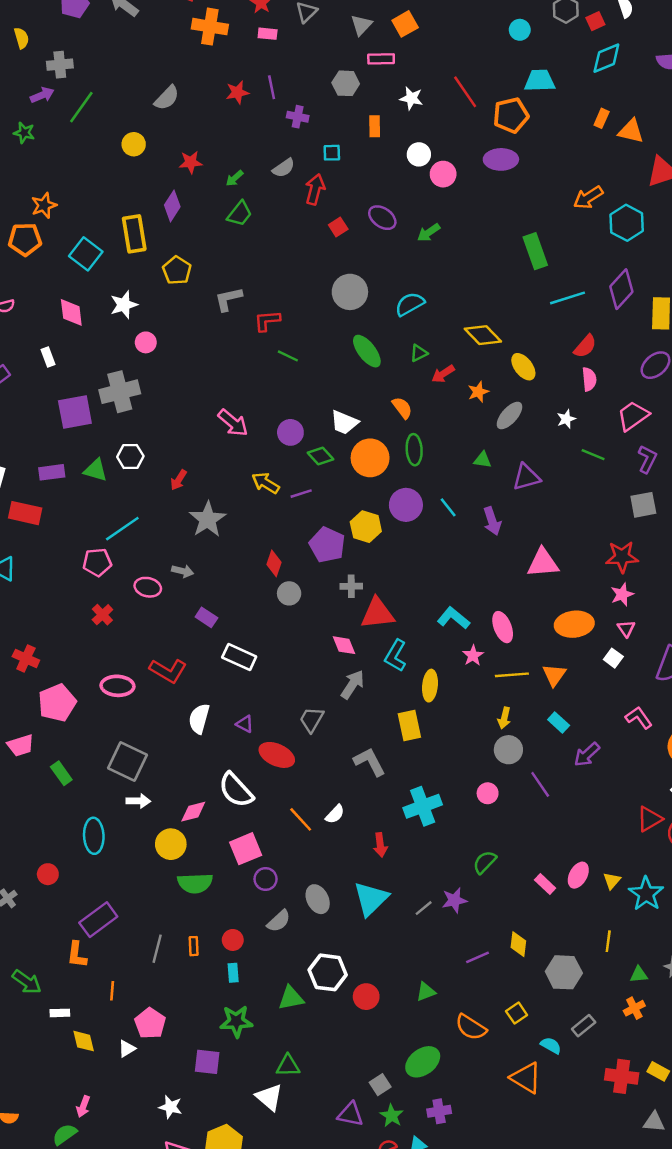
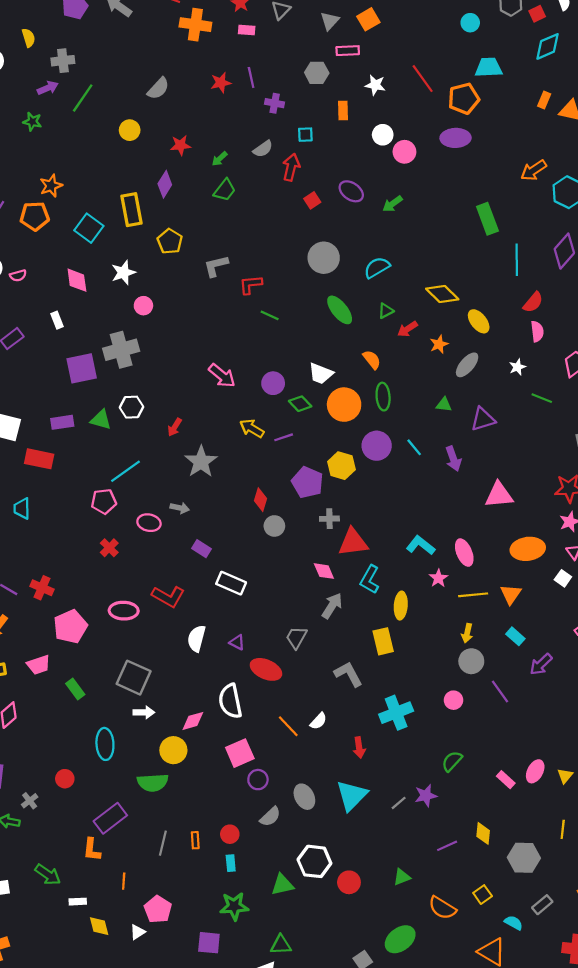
cyan line: (568, 298) -> (517, 260), turned -72
white semicircle: (236, 790) -> (230, 701), turned 32
green semicircle: (195, 883) -> (153, 783), moved

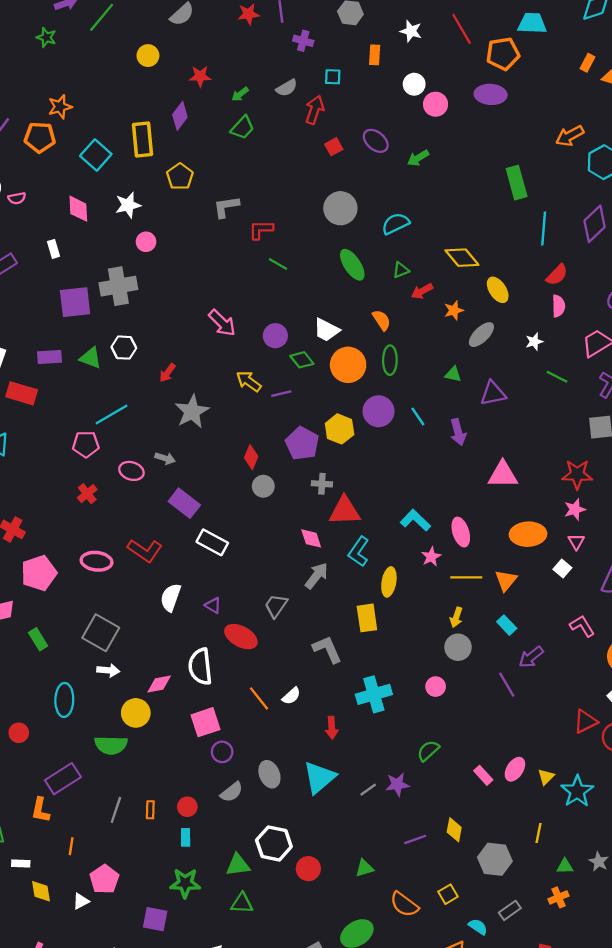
purple rectangle: (202, 549) -> (184, 503), size x1.5
purple line: (500, 691) -> (507, 685), moved
green triangle: (281, 945) -> (242, 903), moved

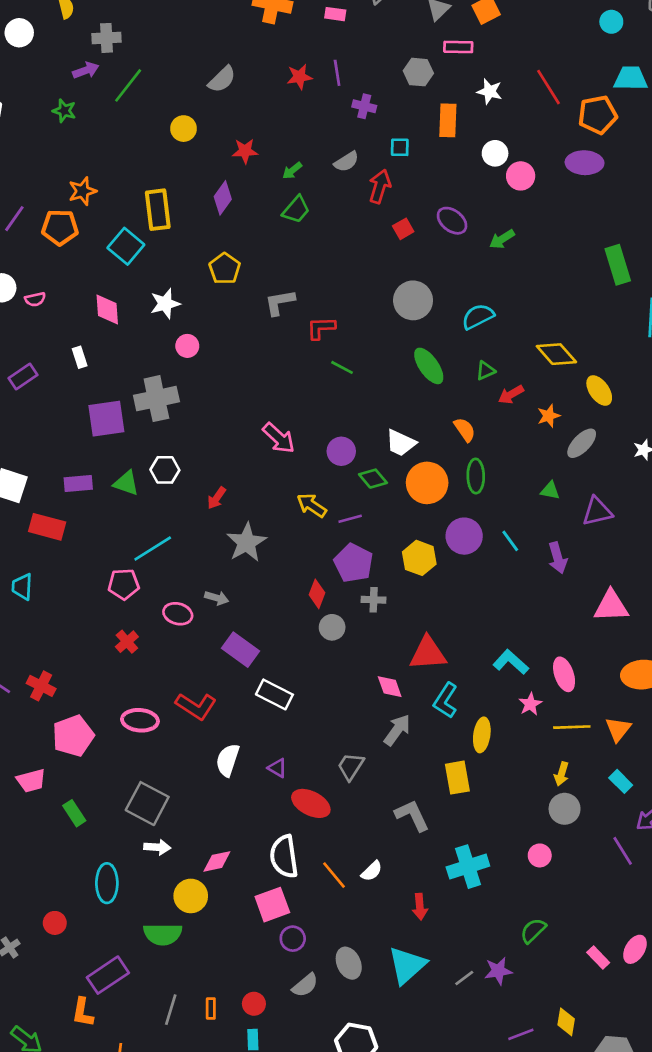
orange rectangle: (375, 55) -> (448, 120), size x1.4
yellow rectangle: (142, 139) -> (158, 210), moved
purple pentagon: (302, 443) -> (353, 563), moved
gray cross: (322, 484) -> (374, 600), moved
white semicircle: (200, 667) -> (284, 857), moved

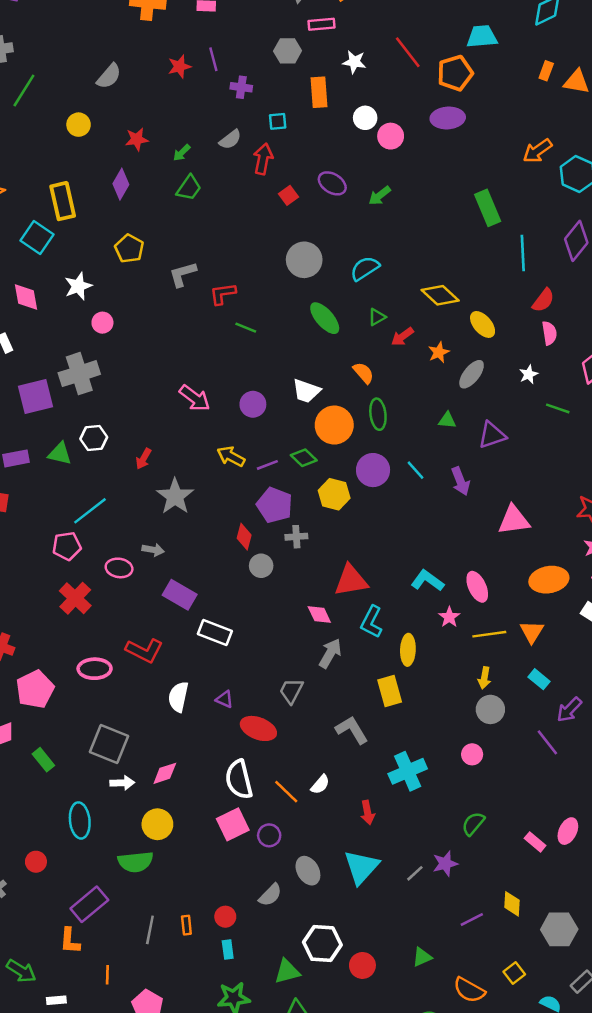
green diamond: (373, 479) -> (304, 458), moved
red cross: (127, 642) -> (75, 598), size x1.5
pink diamond: (217, 861) -> (165, 773), moved
purple circle: (293, 939) -> (269, 835), moved

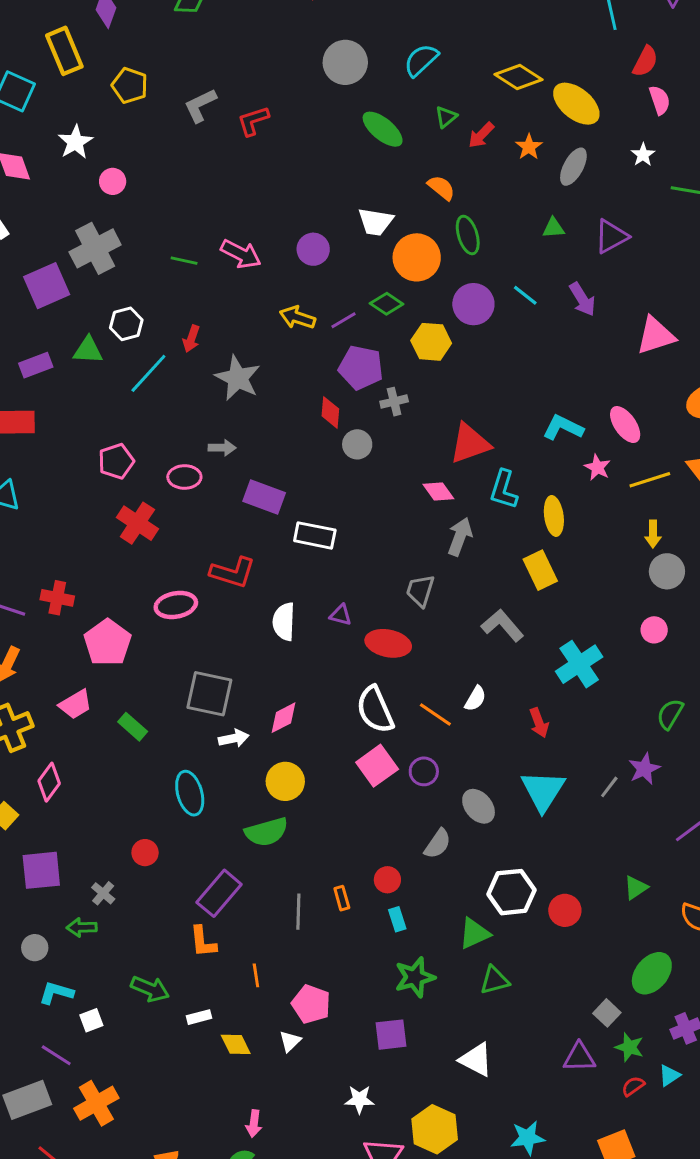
yellow rectangle: (63, 201) -> (64, 51), moved
yellow ellipse: (483, 324) -> (576, 104), size x1.4
green line: (246, 328) -> (184, 261), moved
cyan line: (90, 511) -> (148, 373), moved

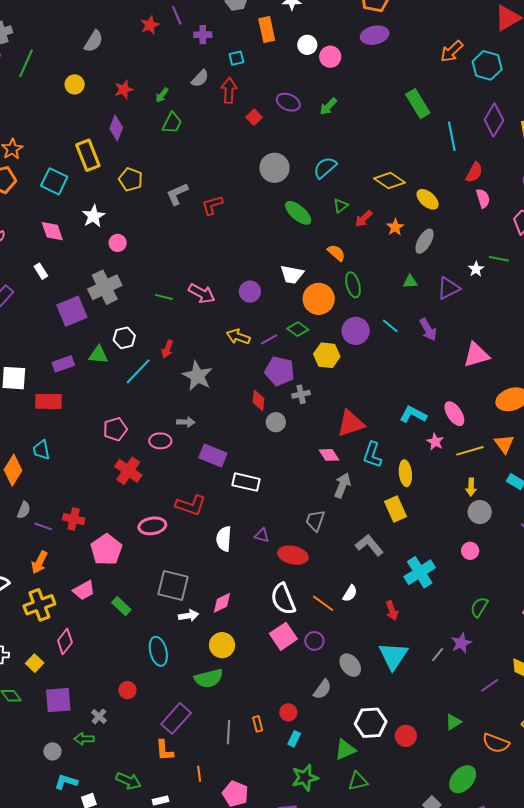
yellow ellipse: (576, 104) -> (428, 199), size x0.7
white star: (643, 155) -> (476, 269), moved
cyan rectangle: (397, 919) -> (294, 739), turned 42

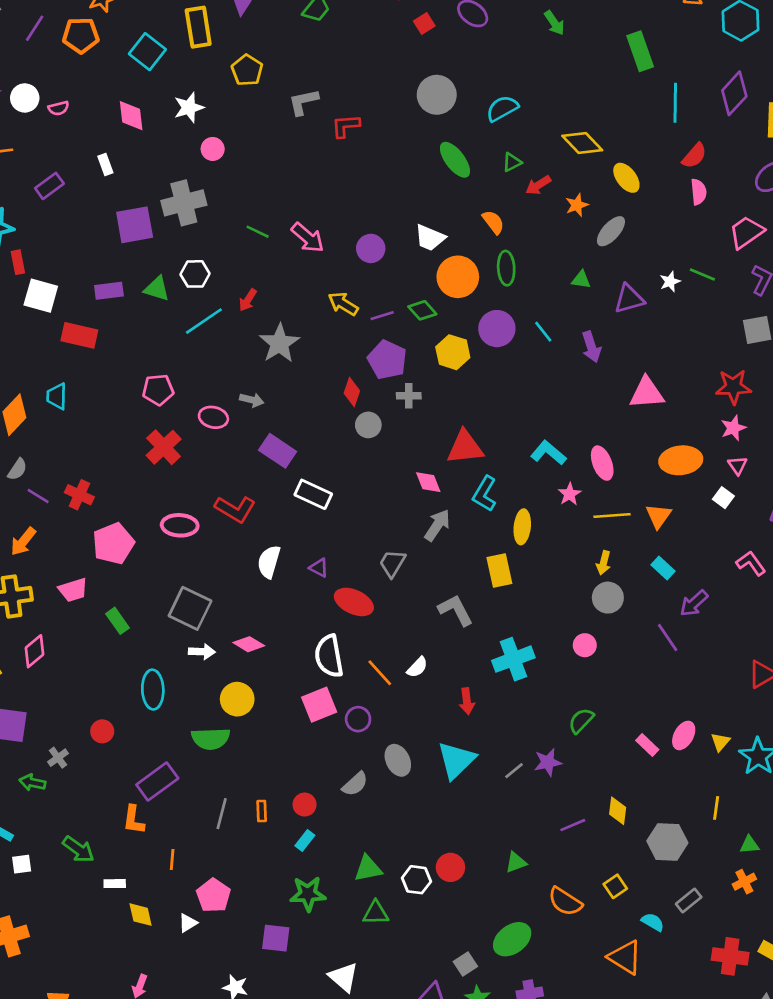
green arrow: (328, 106) -> (554, 23), moved, turned -90
pink diamond: (222, 603) -> (249, 644), turned 45
white hexagon: (371, 723) -> (416, 880), moved, size x0.7

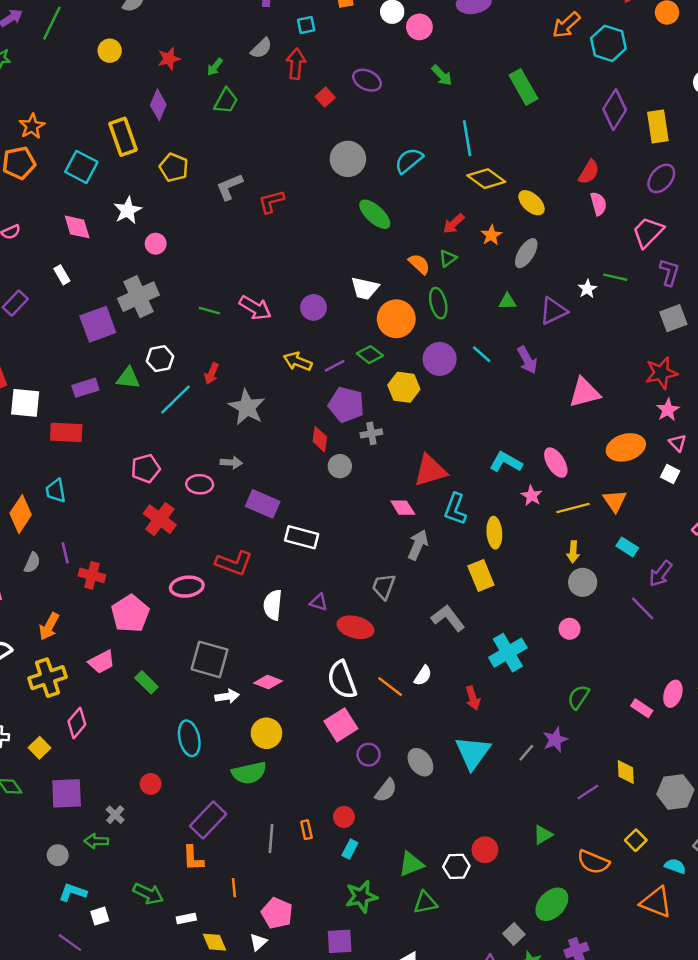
cyan line: (675, 103) -> (467, 138), moved
green triangle: (512, 162) -> (448, 258), moved
purple line: (38, 496) -> (65, 553), moved, turned 55
purple circle: (358, 719) -> (369, 755), moved

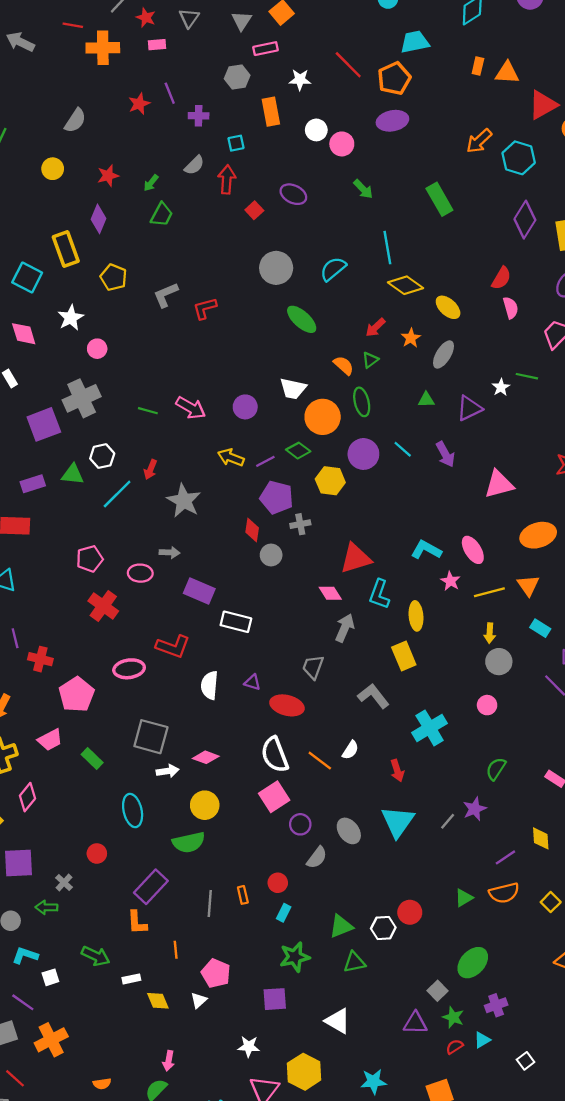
orange semicircle: (593, 862) -> (504, 893), moved, turned -36

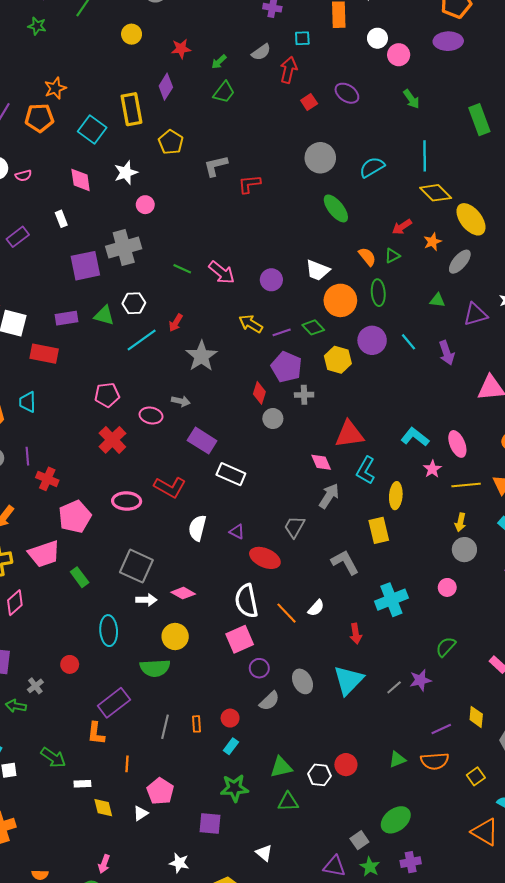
yellow ellipse: (448, 307) -> (471, 219), size x1.4
pink trapezoid: (50, 740) -> (44, 554), size x1.4
white triangle: (338, 1021) -> (264, 853), size x0.7

